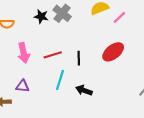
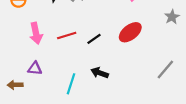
black line: (79, 58) -> (94, 39), turned 56
cyan line: (60, 80) -> (71, 84), moved

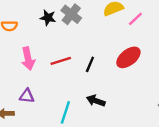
black line: (94, 39) -> (90, 64), turned -32

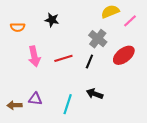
gray cross: (71, 14) -> (98, 39), moved
purple triangle: (27, 96) -> (35, 99), moved

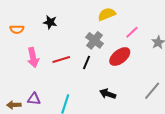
pink line: (130, 21) -> (132, 32), moved
black arrow: (95, 94) -> (108, 94), moved

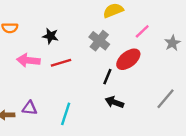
black star: (50, 22) -> (50, 36), moved
pink arrow: (33, 58) -> (28, 60), turned 108
black line: (86, 63) -> (107, 77), moved

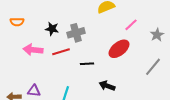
gray cross: (99, 41) -> (76, 33), moved, turned 36
black line: (107, 77) -> (87, 64), moved, turned 64
gray line: (165, 99) -> (153, 67), moved

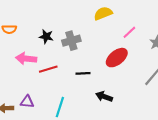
red line: (61, 52) -> (48, 69), moved

